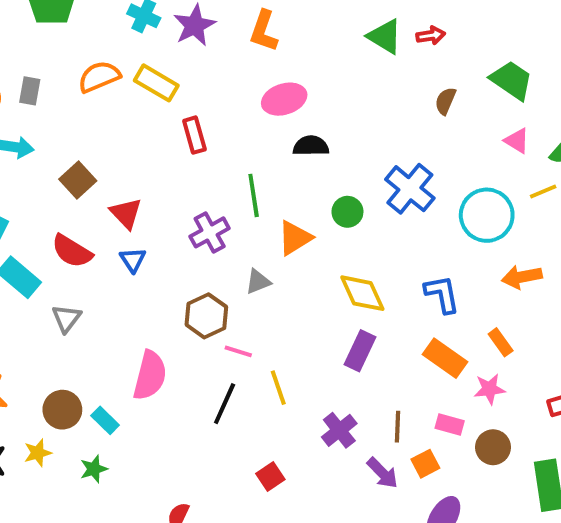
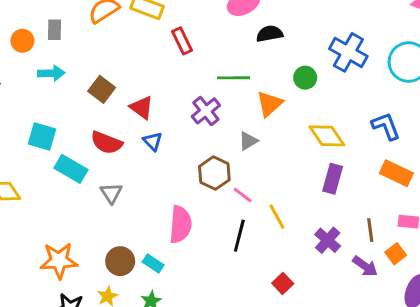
green line: (254, 195) -> (234, 78), turned -72
pink line: (238, 351) -> (243, 195), turned 30

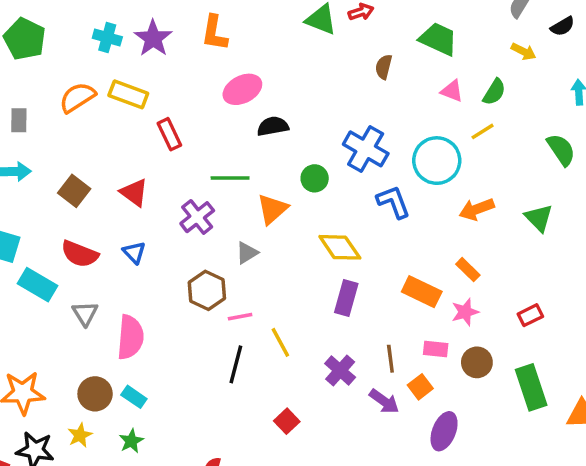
red triangle: (142, 108) -> (134, 193), moved
blue L-shape: (386, 126) -> (393, 202), moved
pink line: (243, 195) -> (240, 317), turned -48
pink semicircle: (180, 224) -> (130, 337), moved

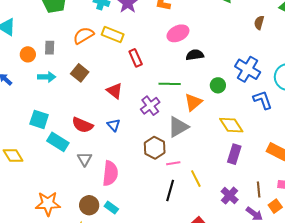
brown square: (74, 191) -> (80, 73), moved
gray triangle: (247, 253) -> (178, 127), size x1.6

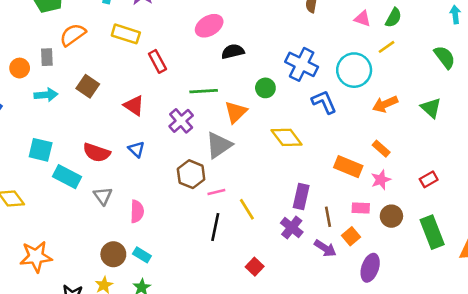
orange semicircle: (84, 35) -> (73, 35), moved
purple rectangle: (234, 154) -> (301, 197), moved
pink semicircle: (110, 173) -> (137, 211), size x0.7
orange star: (48, 204) -> (36, 257), moved

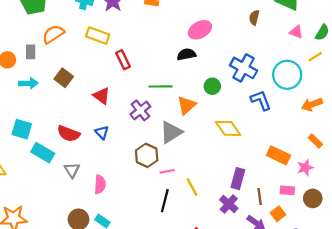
pink ellipse: (209, 26) -> (200, 30), moved
orange rectangle: (381, 149) -> (315, 141), moved

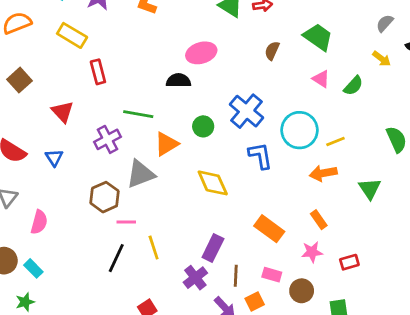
yellow line: (315, 57) -> (335, 142), moved
pink star: (305, 168) -> (312, 252), moved

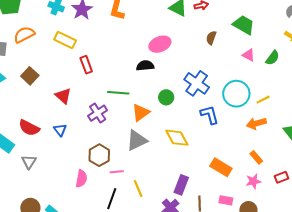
gray triangle: (141, 174) -> (137, 140), moved
pink semicircle: (39, 222) -> (81, 179), moved
red rectangle: (349, 262) -> (282, 177), moved

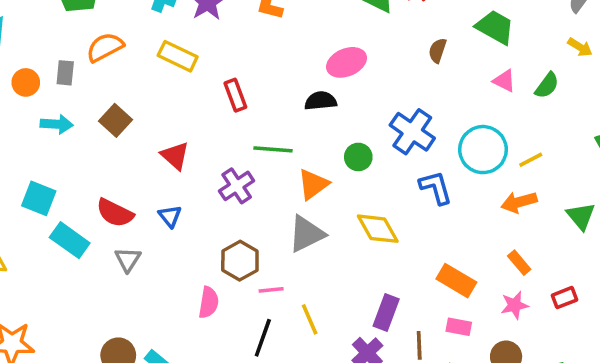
red rectangle: (86, 65) -> (235, 95), moved
gray triangle: (29, 162) -> (128, 259), moved
pink rectangle: (226, 200) -> (459, 327), moved

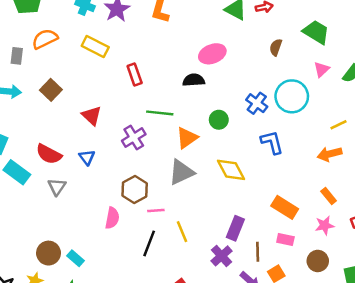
pink triangle: (504, 81) -> (322, 69), turned 49
blue cross: (412, 132) -> (257, 103), size x0.7
cyan circle: (483, 150) -> (292, 96), moved

